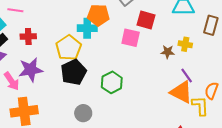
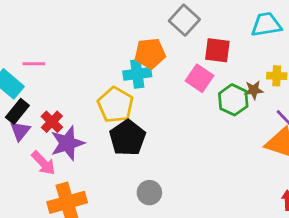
red cross: (28, 36) -> (52, 122), moved, turned -35
pink square: (131, 38) -> (199, 78), turned 30
green hexagon: (112, 82) -> (233, 100), moved

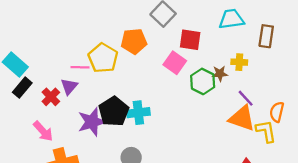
pink line: (34, 64) -> (80, 67), moved
cyan cross: (137, 74) -> (138, 113), moved
yellow pentagon: (115, 105) -> (103, 58), moved
purple triangle: (20, 131) -> (69, 87), moved
purple star: (67, 143) -> (92, 122), moved

